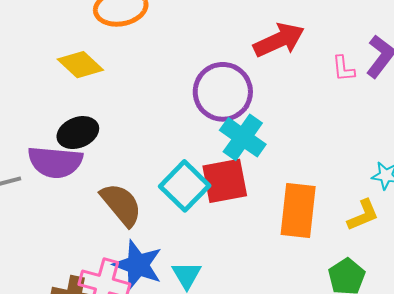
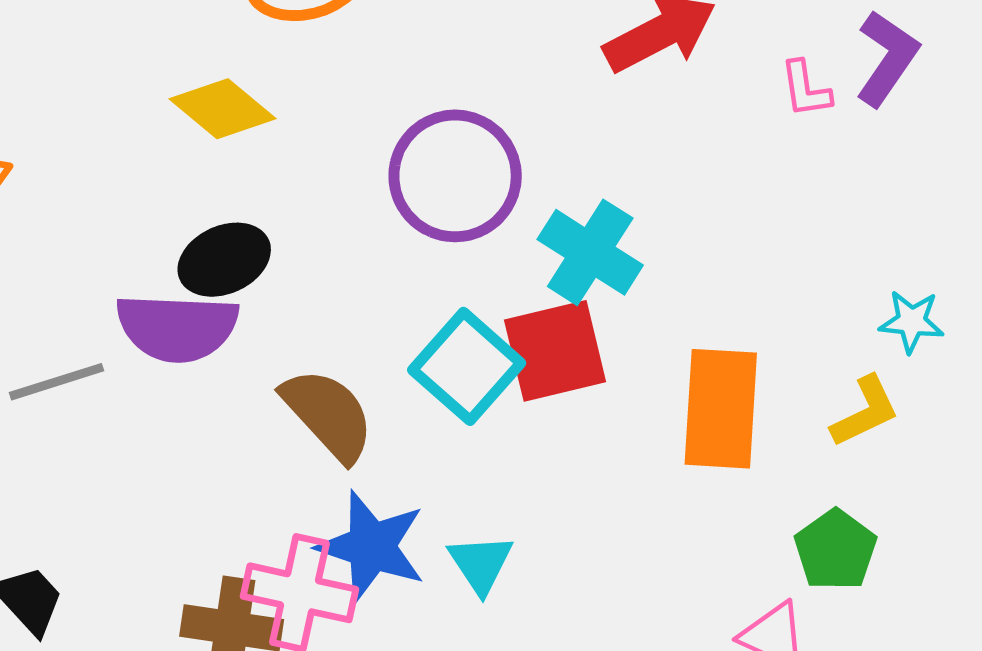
purple circle: (223, 92) -> (455, 176), moved

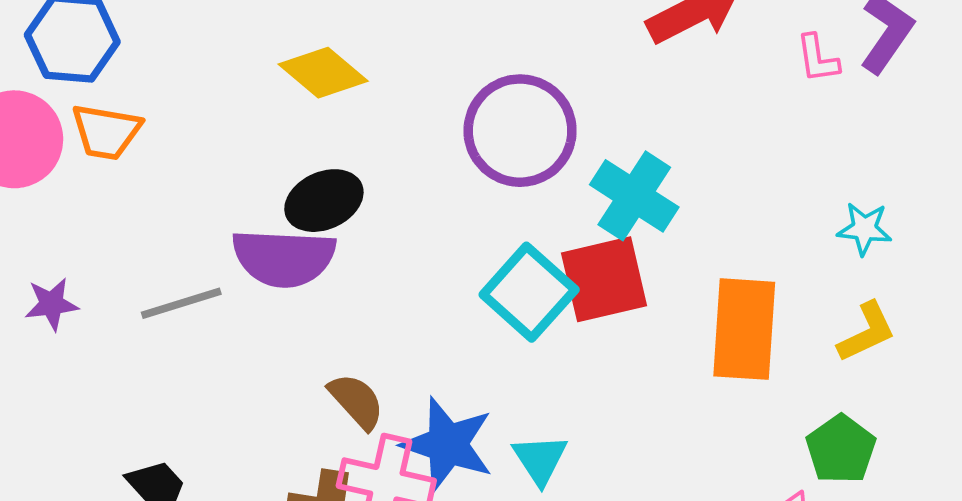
cyan star: (912, 322) -> (864, 229), moved
brown semicircle: (328, 415) -> (356, 401), moved, size x0.7

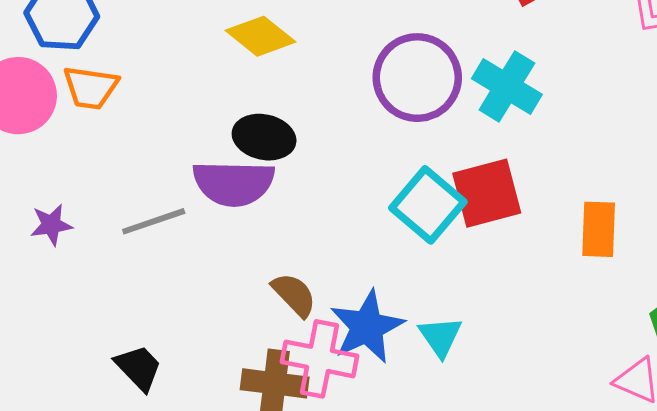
cyan cross: (634, 196) -> (507, 87), moved
black ellipse: (324, 201) -> (264, 137), turned 38
orange rectangle: (744, 329) -> (599, 229), size x0.7
blue star: (448, 444) -> (367, 327), turned 30

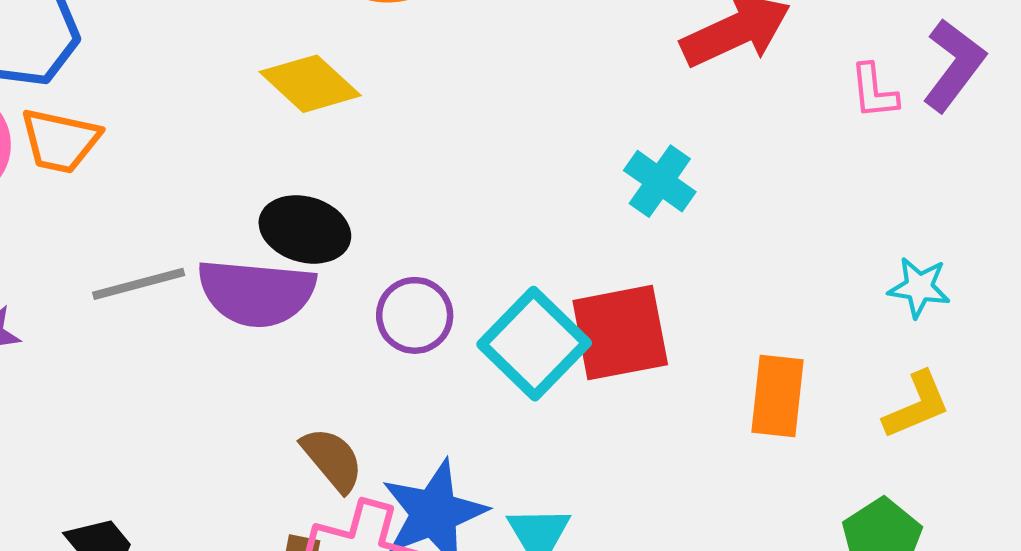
purple circle: (417, 78) -> (415, 315), moved, size x0.6
cyan cross: (507, 87) -> (660, 181), size x0.7
gray line: (154, 221) -> (139, 284), moved

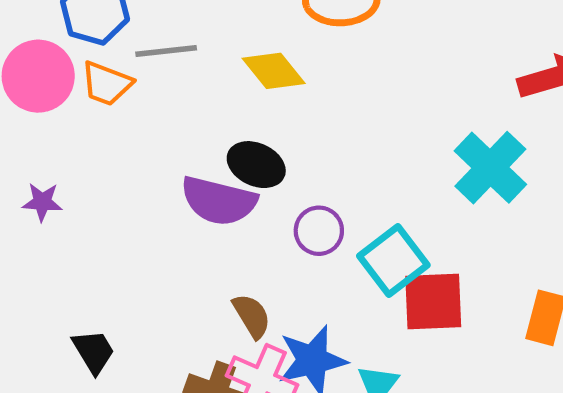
cyan cross: (660, 181) -> (490, 168), size x1.6
gray line: (139, 284) -> (166, 51), moved
red square: (620, 333) -> (433, 301), moved

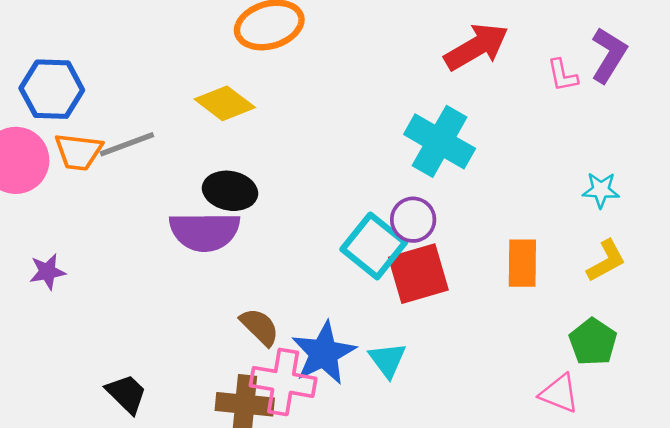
gray line: (166, 51) -> (127, 144), moved
purple circle: (319, 231) -> (413, 220), moved

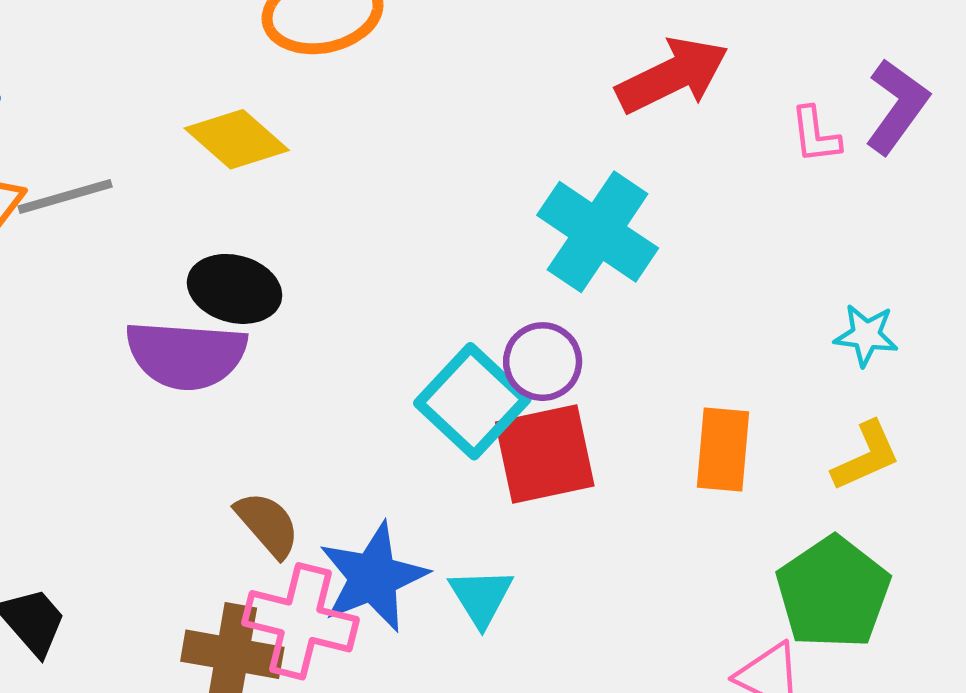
green pentagon: (593, 342) -> (833, 593), size x1.4

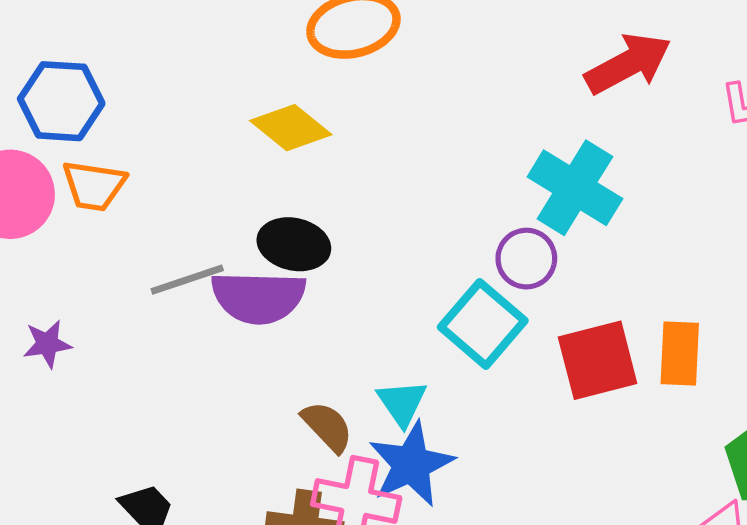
gray line: (65, 197) -> (187, 280), moved
purple circle: (543, 362) -> (526, 259), moved
red square: (545, 454) -> (598, 360), moved
cyan triangle: (481, 597) -> (402, 403), moved

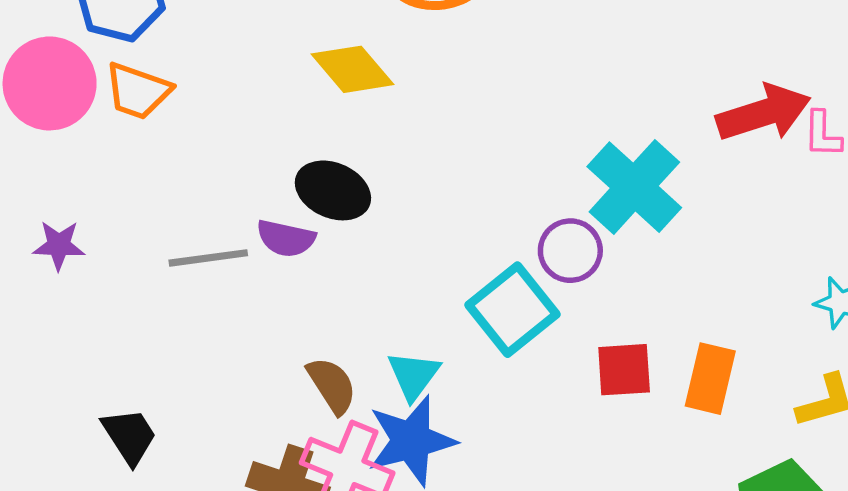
red arrow: (628, 64) -> (764, 113), moved
gray line: (187, 280) -> (208, 258), moved
purple semicircle: (258, 297) -> (286, 238), size x0.6
red square: (598, 360) -> (624, 370), size x0.7

